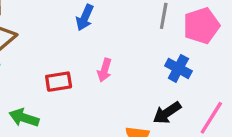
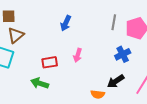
blue cross: (178, 68) -> (123, 54), turned 35
green arrow: (24, 118) -> (40, 83), moved

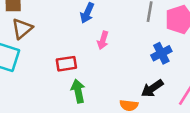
pink arrow: (78, 55) -> (103, 40), moved
green arrow: (40, 83) -> (78, 91), moved, turned 60

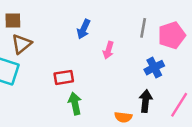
pink arrow: (103, 40) -> (108, 50), moved
black arrow: (152, 88) -> (146, 101), turned 130

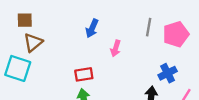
blue cross: (154, 68) -> (168, 73), moved
red rectangle: (64, 77) -> (84, 74), moved

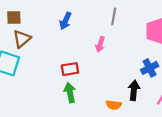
gray line: (149, 27) -> (114, 16), moved
blue arrow: (92, 28) -> (65, 21), moved

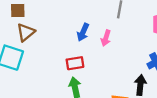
blue arrow: (65, 21) -> (83, 32), moved

